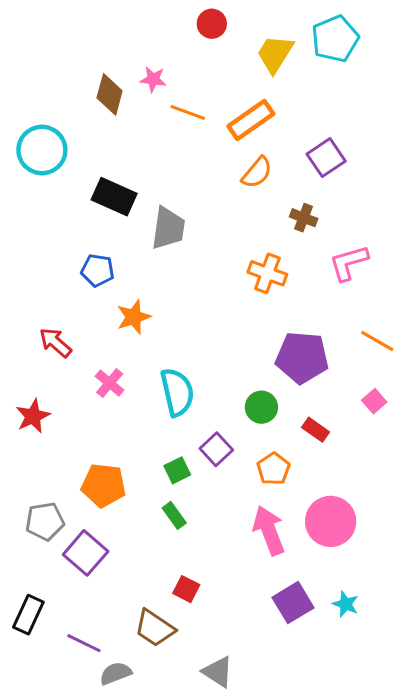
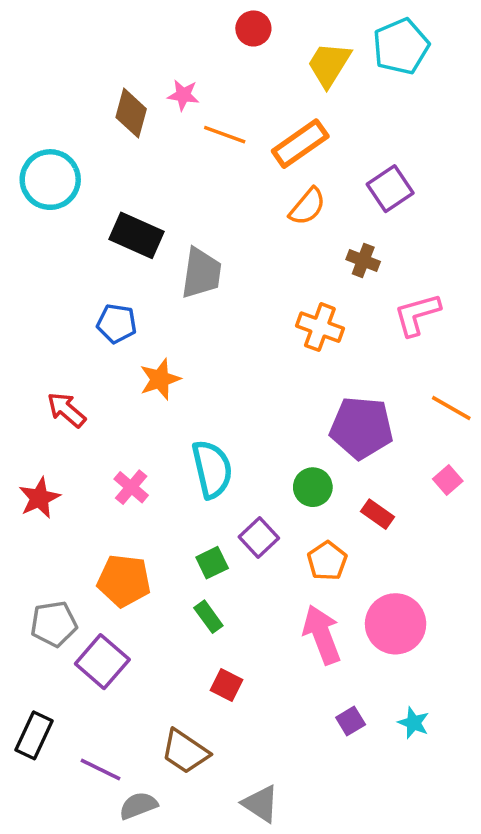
pink cross: (110, 383) -> (131, 487), moved
red square: (186, 589) -> (226, 685), moved
purple square: (293, 603) -> (351, 721), size x0.6

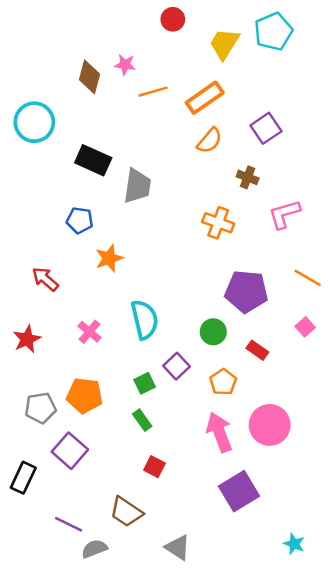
orange line: (225, 135) -> (153, 92), turned -36
gray pentagon: (54, 624) -> (40, 408), moved
purple square: (351, 721) -> (239, 491), size x2.0
cyan star: (414, 723) -> (294, 544), moved
black rectangle: (34, 735) -> (23, 478), moved

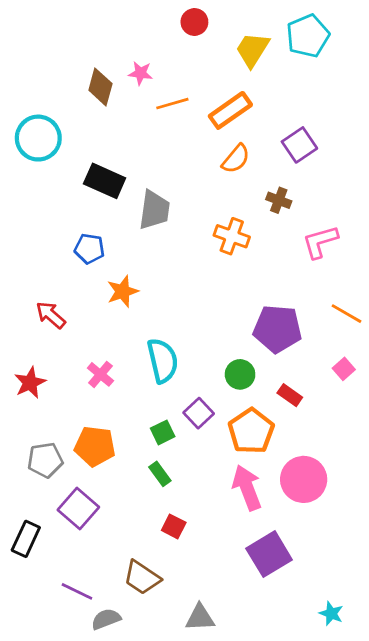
orange cross: (218, 223) -> (232, 236), moved
orange pentagon: (223, 382) -> (251, 431), size x1.5
gray triangle: (178, 548) -> (200, 618), turned -36

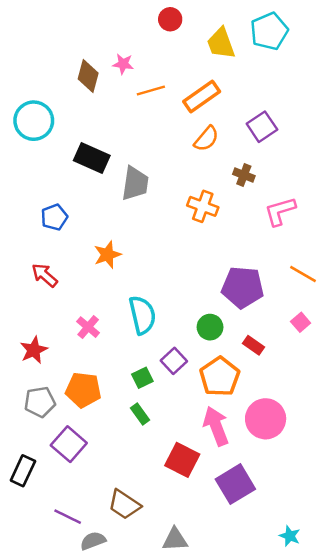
yellow trapezoid: (252, 50) -> (221, 43), turned -52
blue pentagon: (89, 249) -> (54, 217), moved, turned -30
red star: (30, 383) -> (34, 350), moved
red square: (174, 526) -> (182, 460), moved, size x1.6

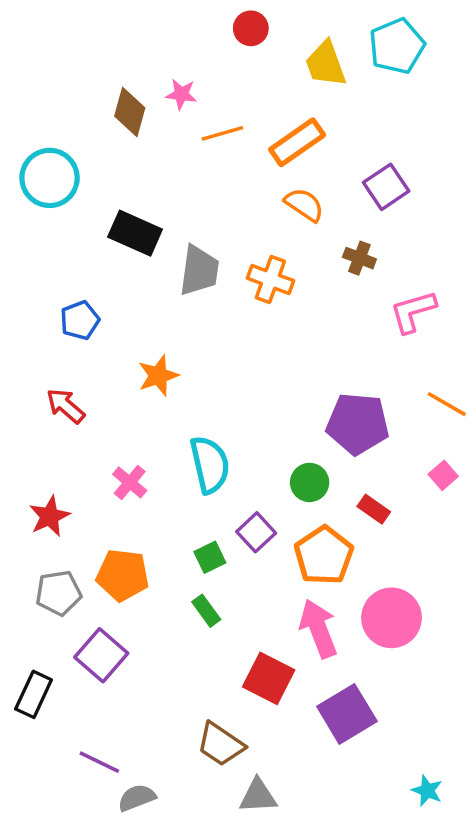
orange semicircle: (206, 139) -> (304, 205), turned -96
orange cross: (203, 206) -> (270, 279), moved
brown trapezoid: (124, 505) -> (221, 744), moved

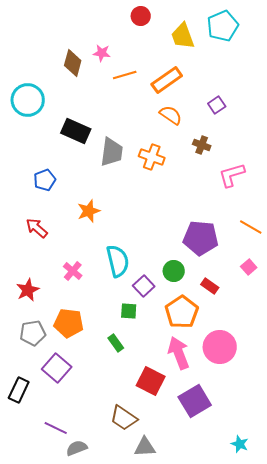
purple square: (386, 187) -> (217, 105), size x0.7
purple square: (256, 532) -> (144, 286), moved
green square: (210, 557) -> (129, 311), moved, turned 30

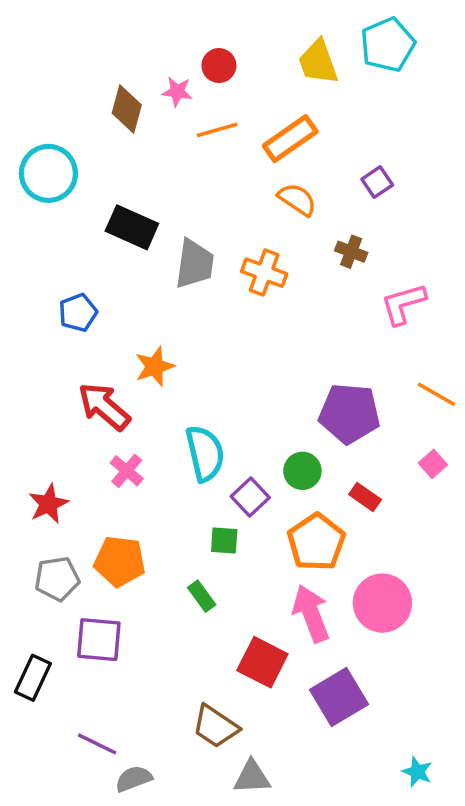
red circle: (141, 16) -> (219, 66), moved
red arrow: (37, 228) -> (104, 406), moved, size x1.4
purple square: (57, 368) -> (99, 640), turned -36

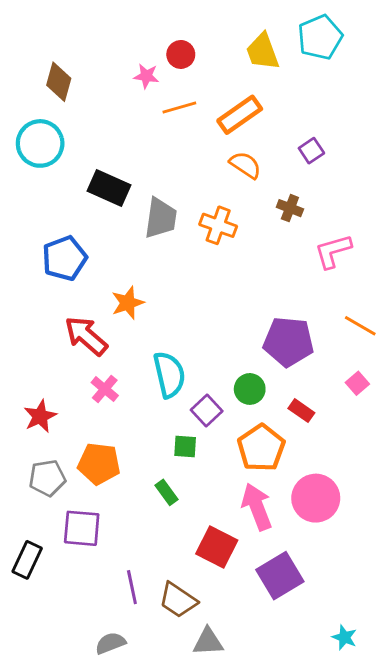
brown diamond: (127, 109) -> (59, 82), moved
blue pentagon: (78, 313) -> (64, 258), size x1.4
purple line: (97, 744) -> (132, 587), moved, turned 52

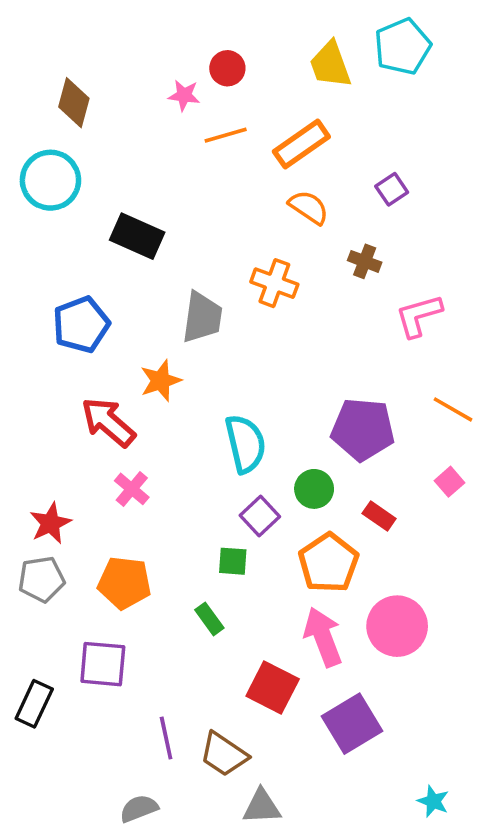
gray trapezoid: (161, 218) -> (202, 317), moved
cyan semicircle: (169, 375) -> (245, 444), moved
gray pentagon: (47, 478) -> (41, 579), moved

